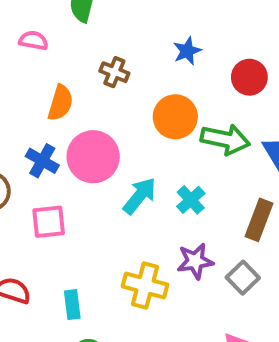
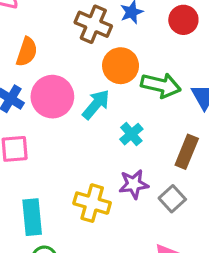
brown cross: (114, 72) -> (93, 24), moved, size x1.5
red circle: (249, 77) -> (183, 20), moved
cyan arrow: (140, 196) -> (96, 104), moved
cyan rectangle: (72, 305) -> (32, 217), size x1.5

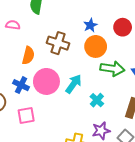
brown cross: (93, 24) -> (58, 43), moved
orange circle: (121, 66) -> (96, 46), moved

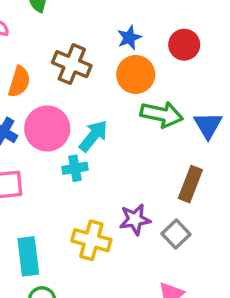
cyan cross: (97, 100) -> (75, 168), moved, turned 32

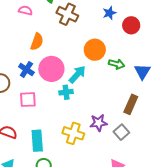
blue star: (129, 38) -> (109, 13), moved
brown cross: (72, 64) -> (67, 14), moved
orange circle: (136, 74) -> (95, 50), moved
green arrow: (162, 114) -> (117, 64), size x0.7

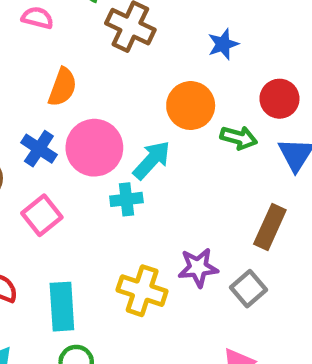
blue star: (109, 13) -> (223, 44), moved
red circle: (131, 25) -> (279, 99), moved
pink square: (28, 100) -> (42, 215), turned -36

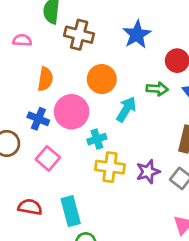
blue star: (223, 44) -> (137, 34), size x1.5
orange circle: (191, 106) -> (102, 79), moved
cyan arrow: (152, 160) -> (126, 109), moved
yellow cross: (142, 291) -> (110, 167), moved

